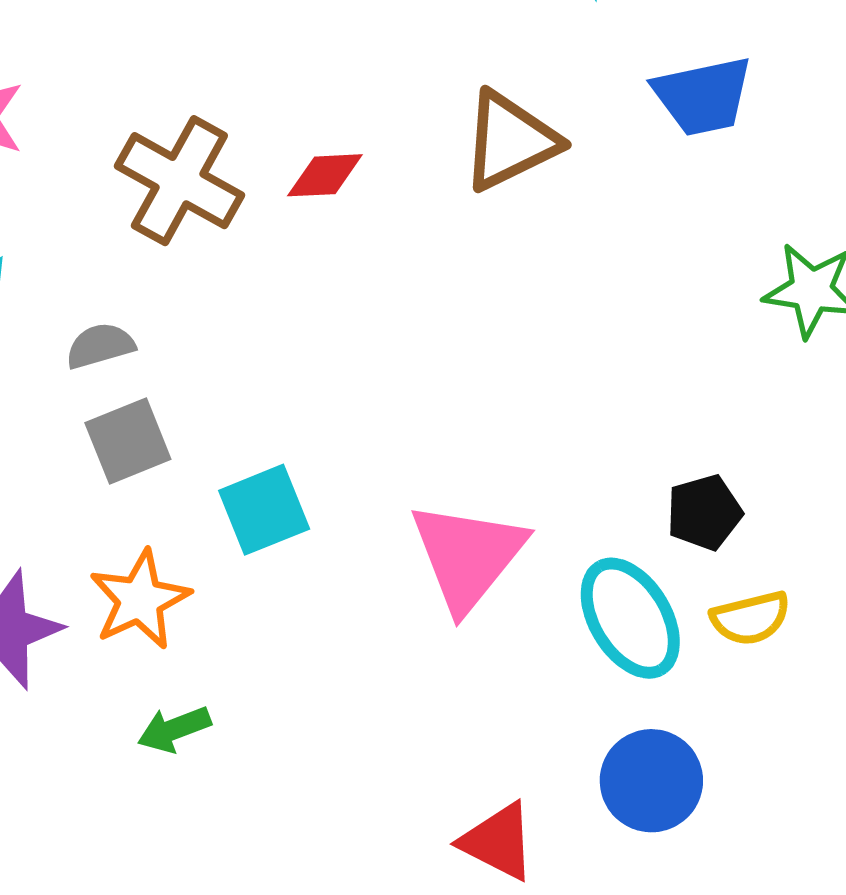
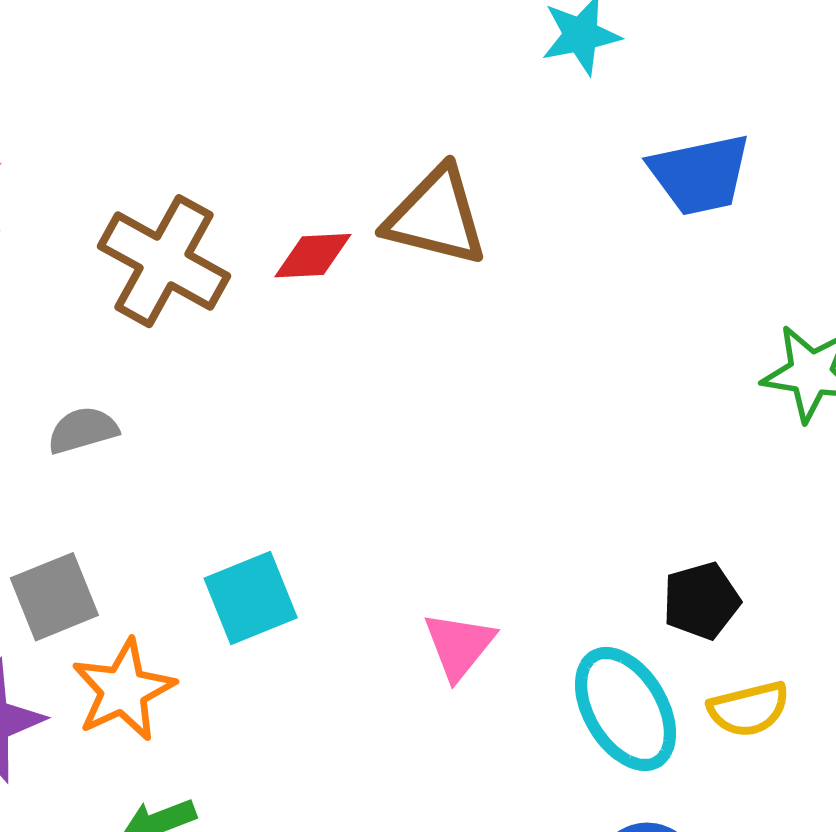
brown triangle: (510, 141) -> (436, 216), moved, turned 40
gray square: (128, 441) -> (54, 597), moved
pink triangle: (468, 556) -> (459, 645), size x0.6

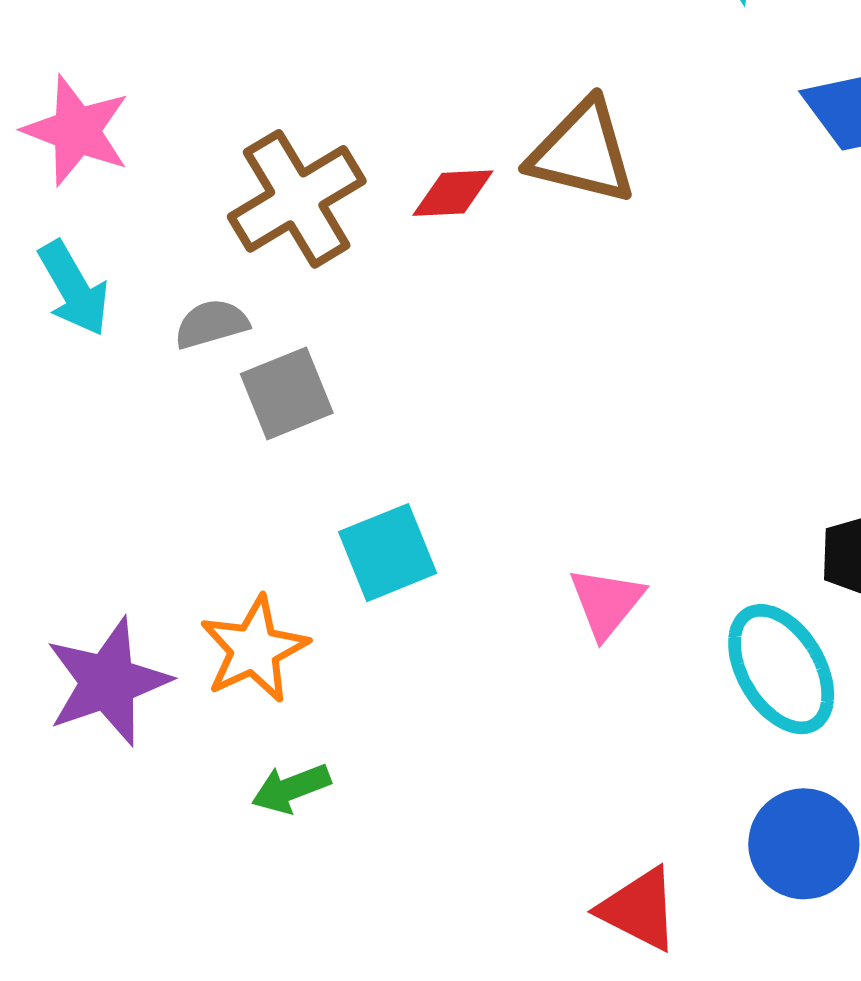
brown cross: (164, 261) -> (297, 199), turned 30
gray semicircle: (83, 430) -> (211, 324), moved
gray square: (54, 597) -> (287, 393), moved

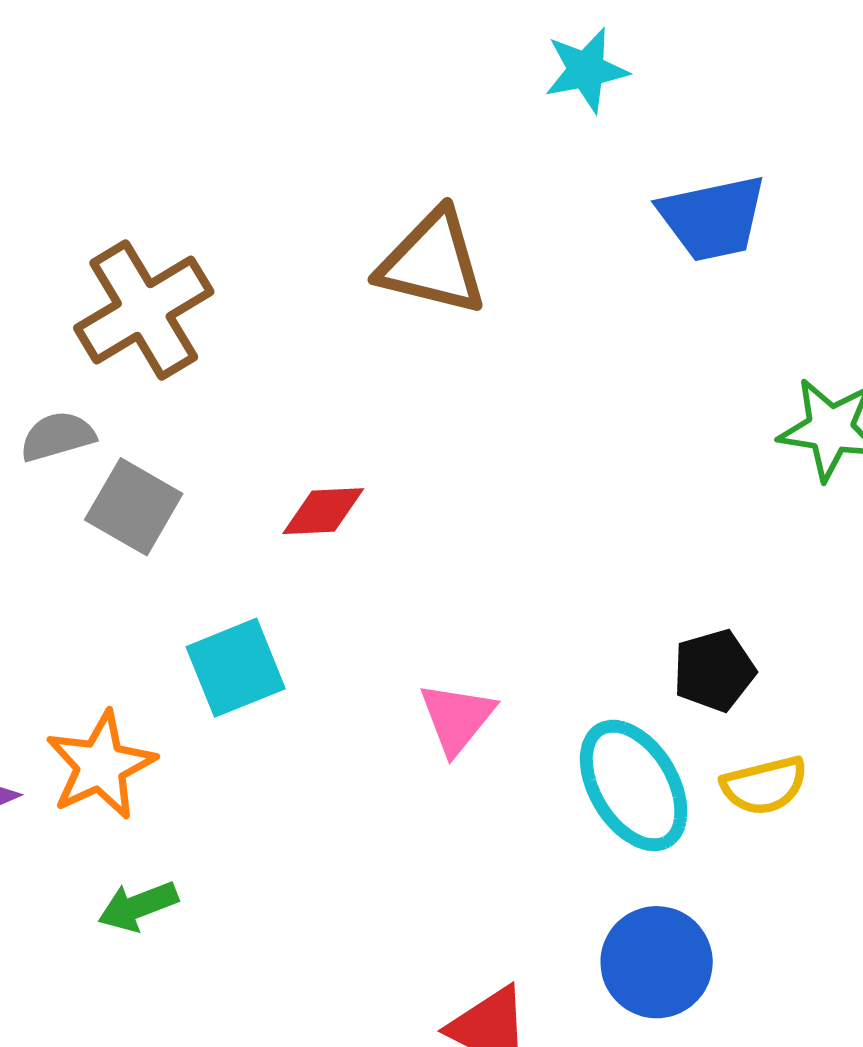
red diamond: (453, 193) -> (323, 511), moved
gray square: (287, 393) -> (134, 507), turned -38

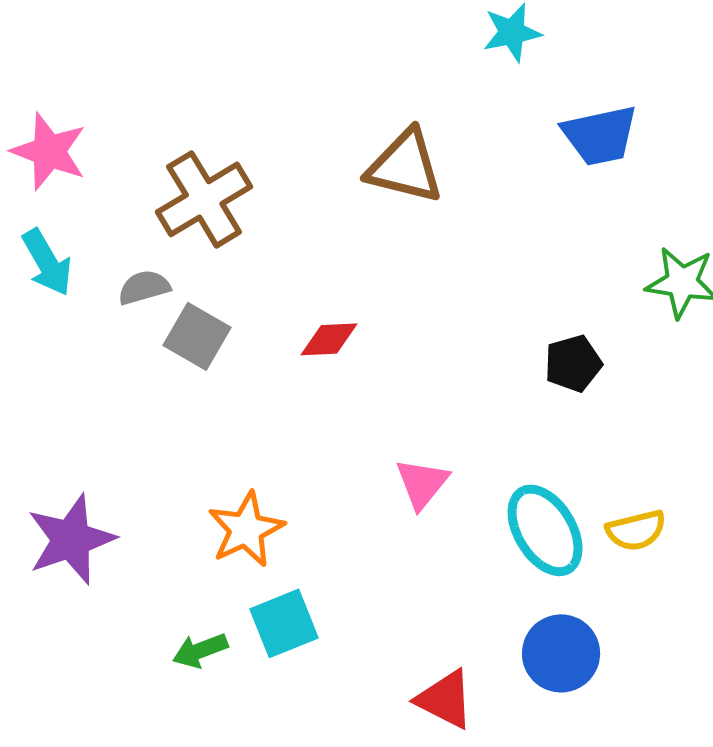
cyan square: (236, 668) -> (284, 623), moved
black pentagon: (714, 671) -> (573, 363), moved
orange star: (101, 765) -> (246, 529), moved
green arrow: (138, 906) -> (200, 650), moved

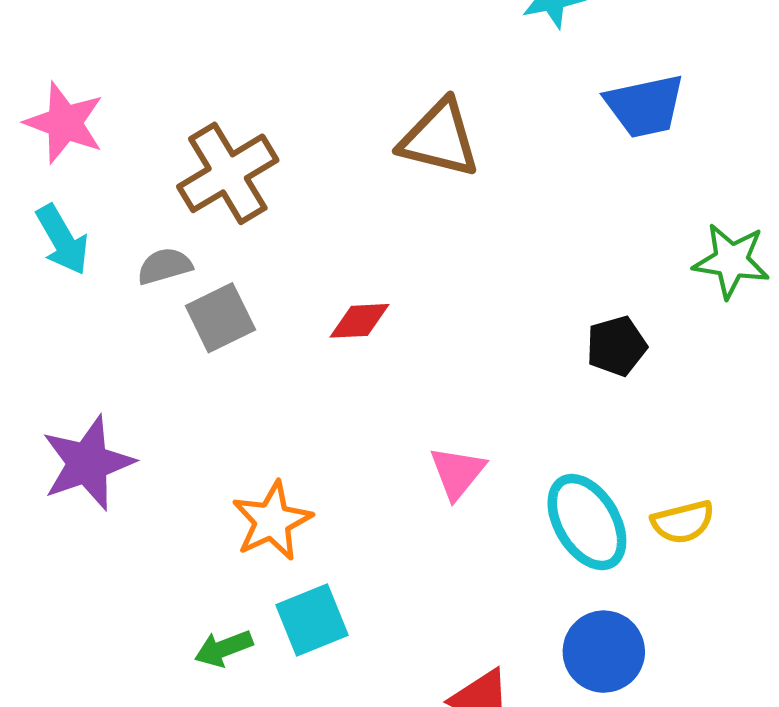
gray square: (197, 336) -> (220, 318), turned 34
purple star: (71, 539) -> (88, 463), moved

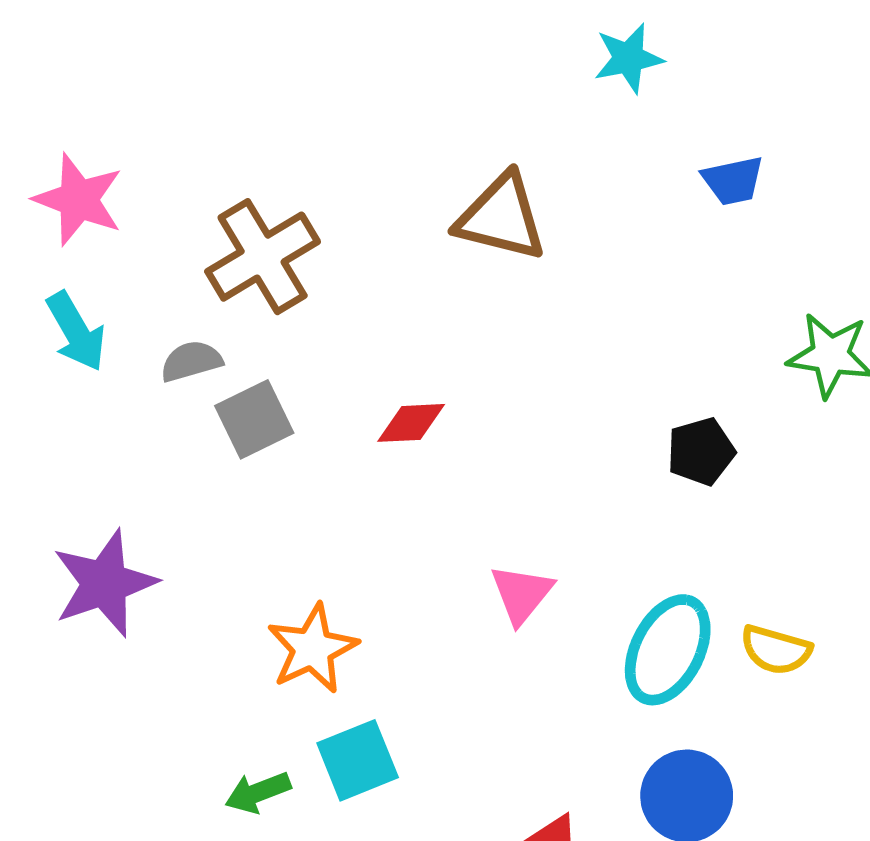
blue trapezoid: (645, 106) -> (733, 181), size x0.7
cyan ellipse: (587, 522) -> (668, 650), turned 58
yellow semicircle: (683, 522) -> (776, 650), turned 30

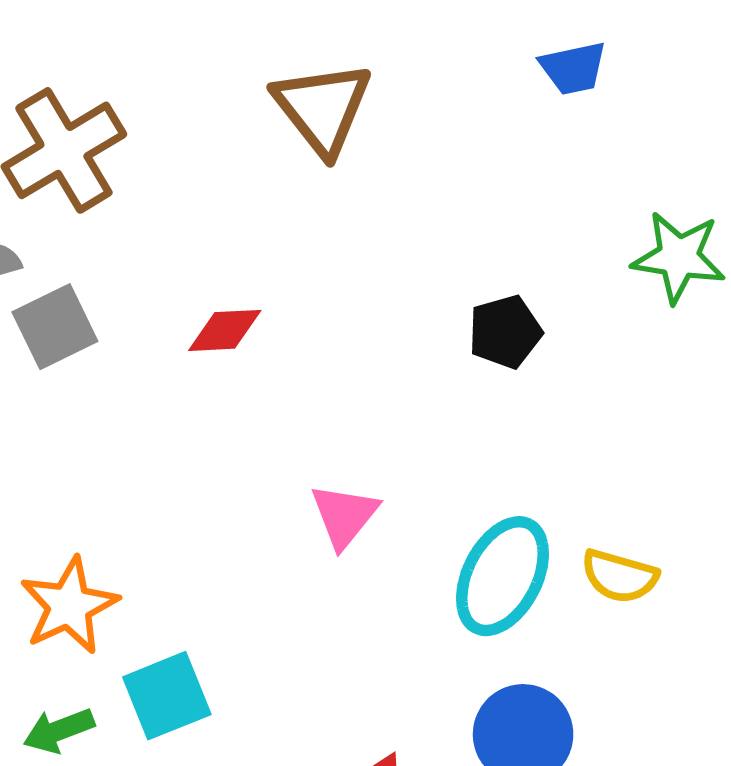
brown triangle: (501, 217) -> (322, 108), turned 38
black pentagon: (701, 451) -> (505, 332), moved
orange star: (312, 649) -> (69, 606), moved

